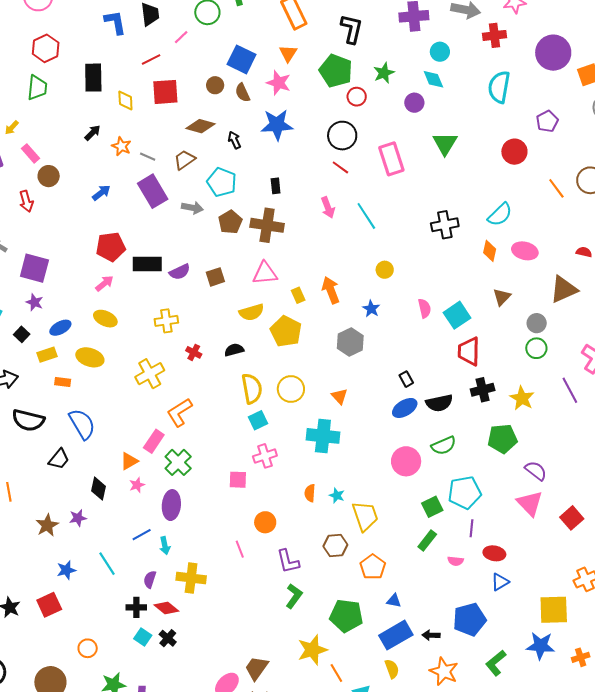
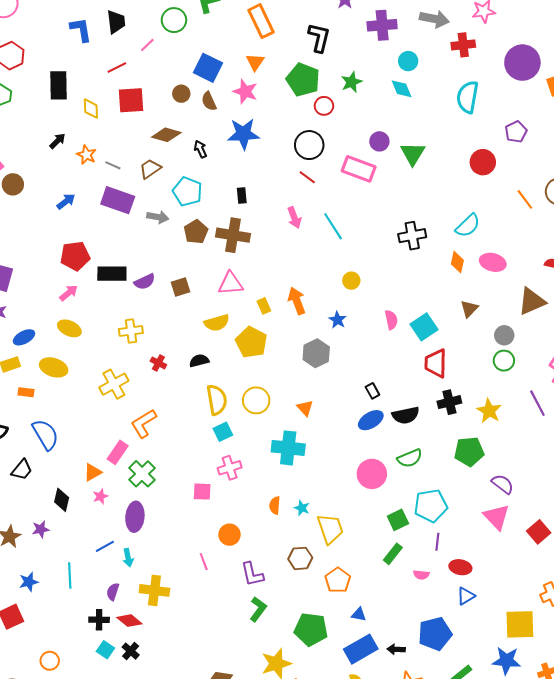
purple circle: (414, 103) -> (379, 141), moved
pink rectangle: (391, 159) -> (359, 169), turned -52
purple rectangle: (153, 191) -> (118, 200), turned -40
cyan line: (107, 564) -> (70, 576), turned 30

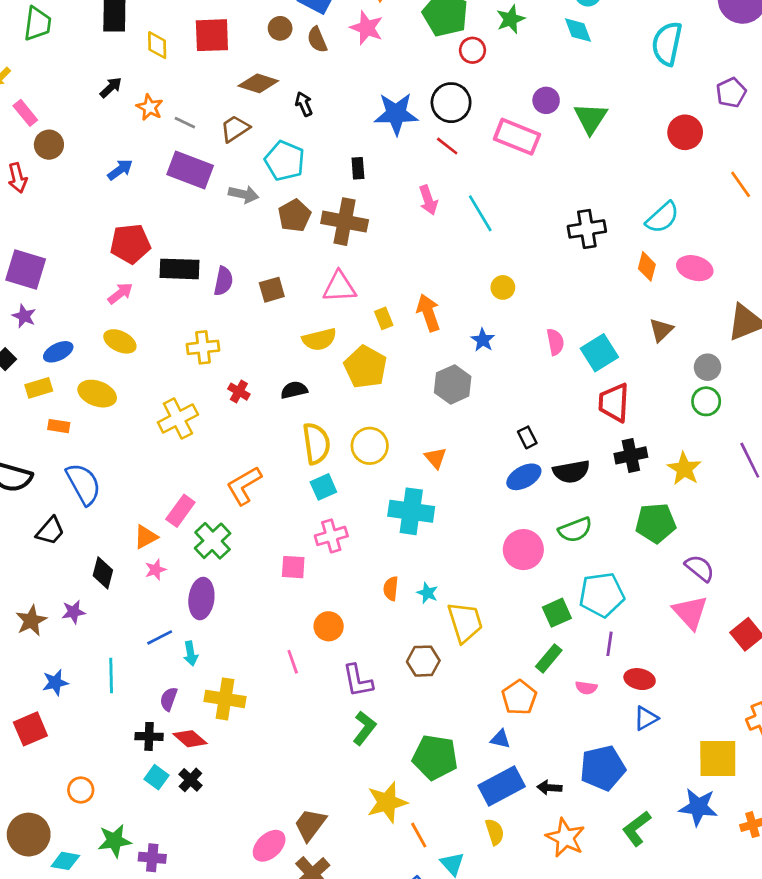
blue star: (243, 134) -> (396, 114), moved
purple semicircle: (145, 282) -> (223, 281), turned -55
orange L-shape: (144, 423) -> (244, 486), moved
orange pentagon: (338, 580) -> (519, 697), moved

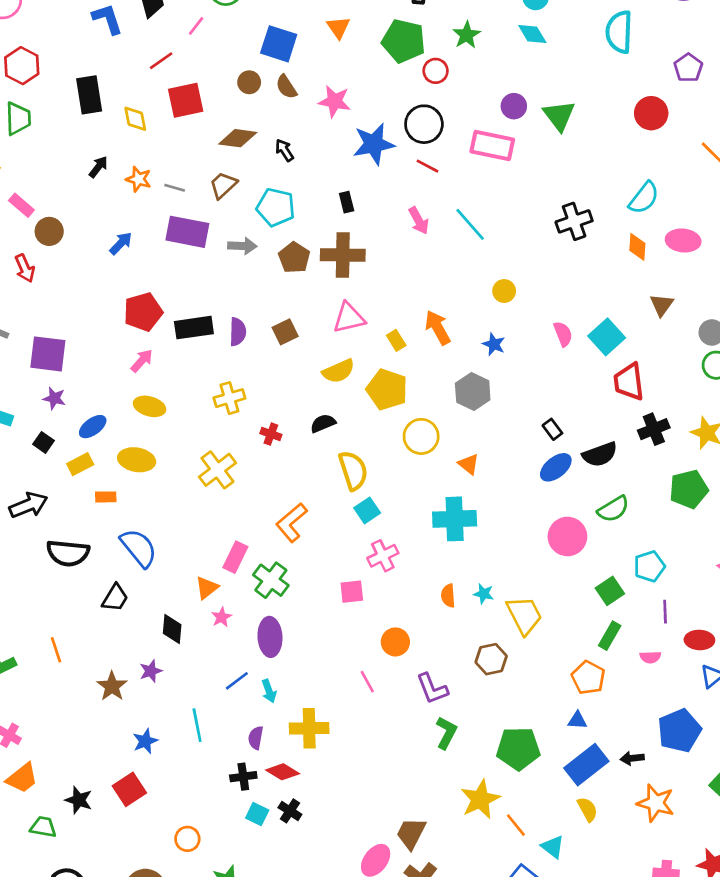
pink star: (367, 28) -> (334, 101), moved
yellow circle: (370, 446) -> (421, 436), moved
cyan pentagon: (602, 595) -> (649, 566), size x0.7

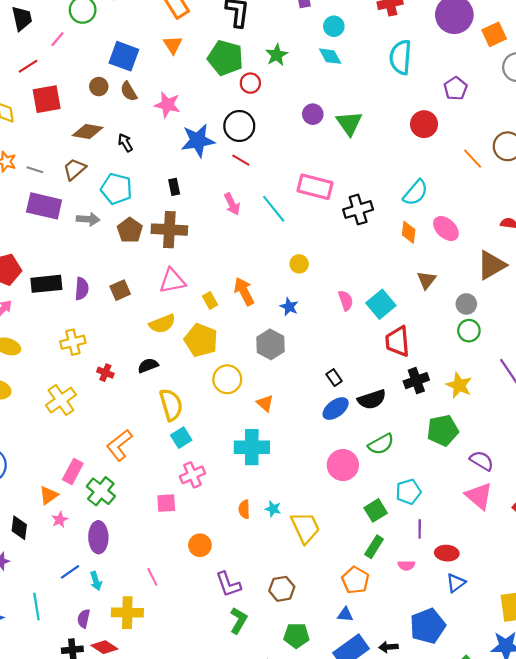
pink rectangle: (492, 145) -> (315, 187), moved
pink ellipse: (683, 241) -> (446, 228), turned 35
brown hexagon: (491, 659) -> (282, 589), moved
pink line: (367, 682) -> (152, 577), moved
green pentagon: (518, 749) -> (296, 636), size x0.7

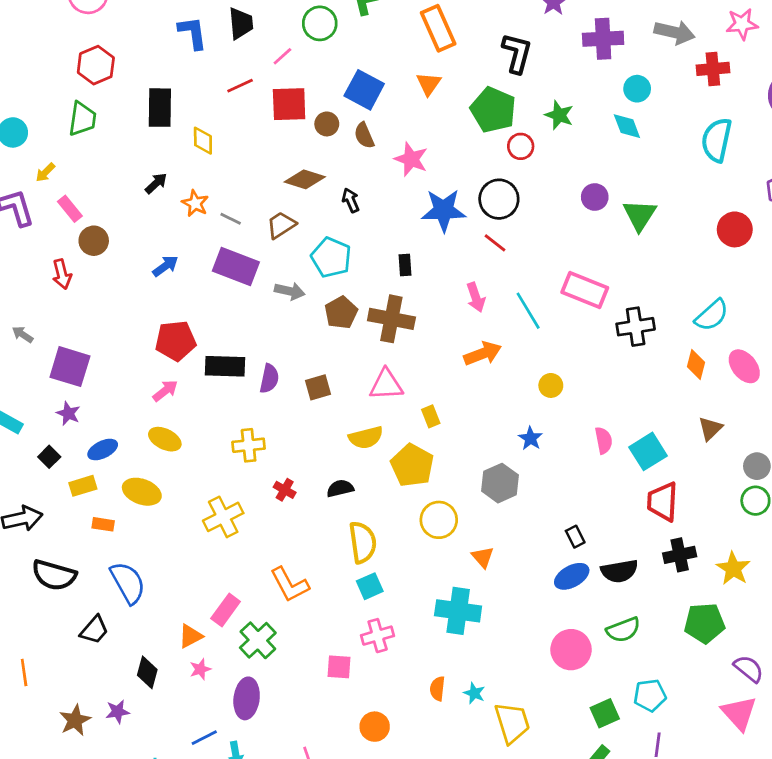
green star: (277, 55) -> (559, 115), turned -30
red square: (47, 99) -> (289, 104), moved
orange arrow: (244, 291) -> (483, 354), moved, turned 88
orange L-shape: (119, 445) -> (290, 585), turned -88

